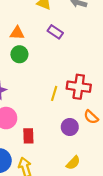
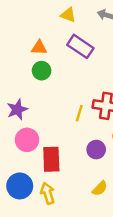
purple rectangle: (55, 32) -> (80, 46), size x1.5
red rectangle: (28, 136) -> (51, 159), size x1.5

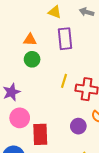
purple rectangle: (80, 46) -> (65, 39), turned 50
yellow line: (79, 113) -> (64, 81), moved

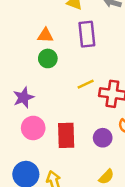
yellow line: (64, 81) -> (86, 84), turned 48
red rectangle: (40, 134) -> (66, 135), moved

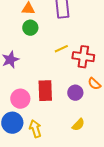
pink circle: (33, 128) -> (20, 99), moved

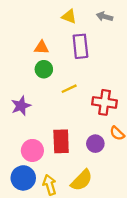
yellow line: (61, 49) -> (69, 89), moved
yellow semicircle: (78, 125) -> (82, 180), moved, size x1.5

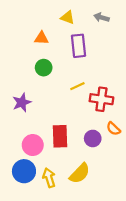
orange triangle: (42, 47) -> (41, 38), moved
yellow line: (69, 89) -> (77, 86), moved

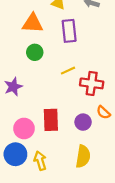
orange triangle: (41, 38) -> (33, 23), size x1.5
yellow semicircle: (80, 173) -> (83, 156), moved, turned -35

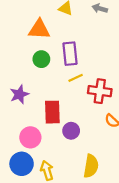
purple rectangle: (69, 31) -> (70, 54), moved
red rectangle: (51, 120) -> (52, 112), moved
purple circle: (83, 122) -> (71, 131), moved

